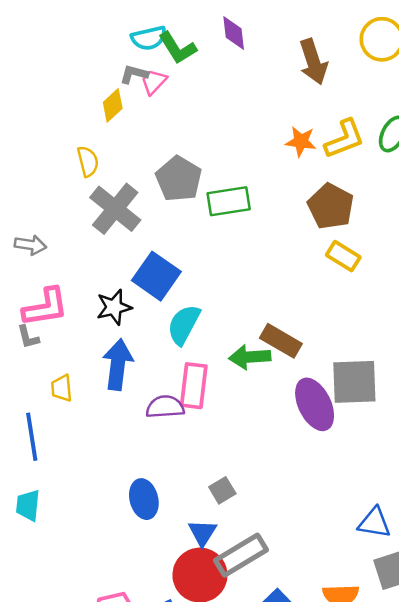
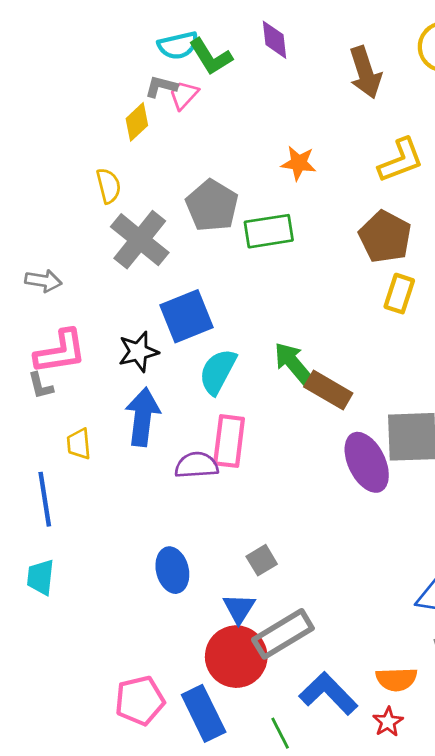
orange star: (301, 141) -> (299, 163), moved
yellow rectangle: (343, 256) -> (399, 294), turned 76
blue square: (156, 276) -> (187, 316), turned 33
green arrow: (250, 357) -> (293, 363), moved, turned 54

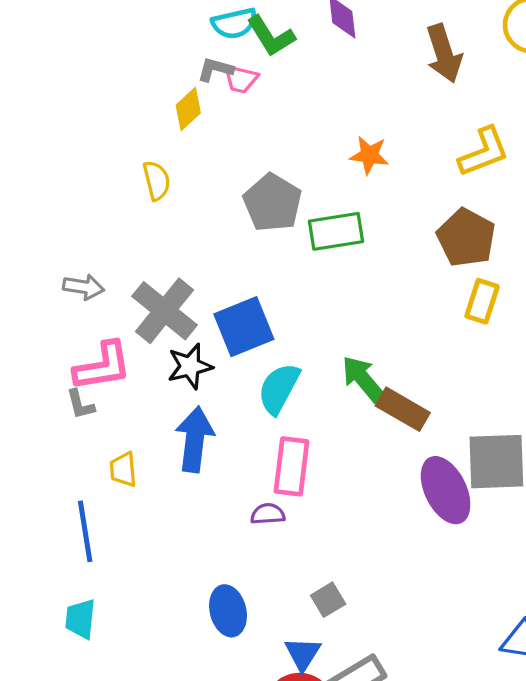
pink trapezoid: (184, 95) -> (241, 79), turned -120
gray cross: (140, 240) -> (165, 311), moved
purple semicircle: (196, 465) -> (268, 514), moved, size x0.7

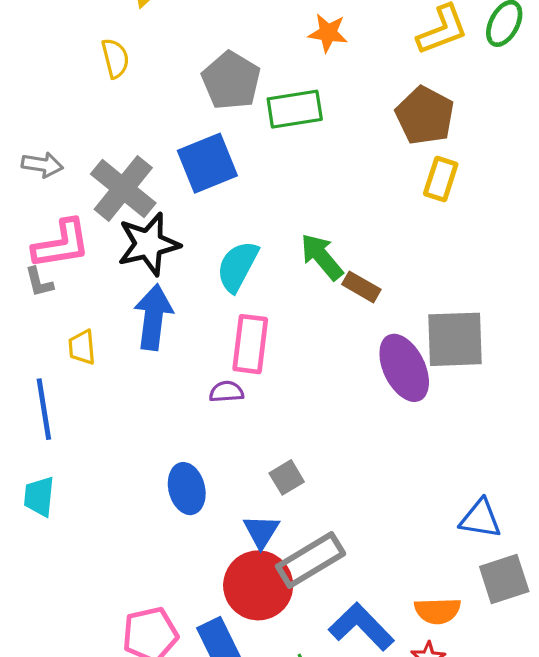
blue square: (244, 327) -> (207, 163), moved
black star: (190, 366) -> (149, 244), size x1.4
brown rectangle: (403, 409) -> (361, 287), size x0.7

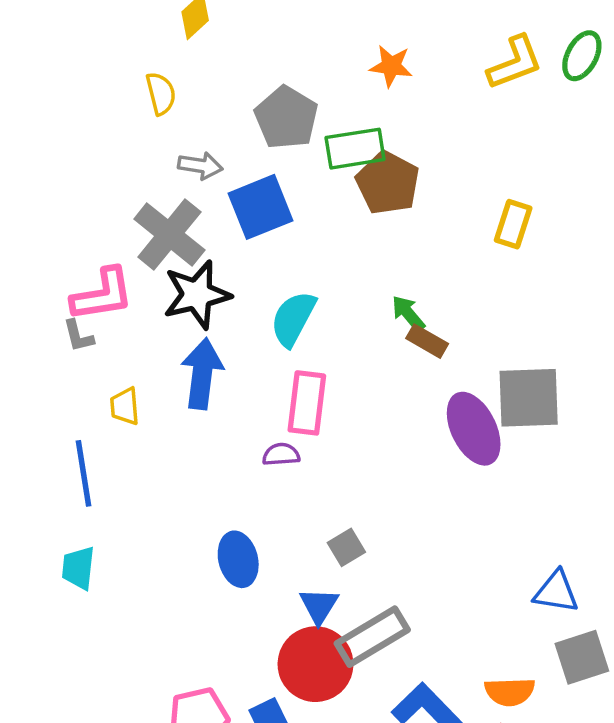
brown pentagon: (425, 115) -> (388, 183), moved
gray arrow: (42, 165) -> (200, 166), moved
green arrow: (322, 257) -> (408, 314), moved, size x0.7

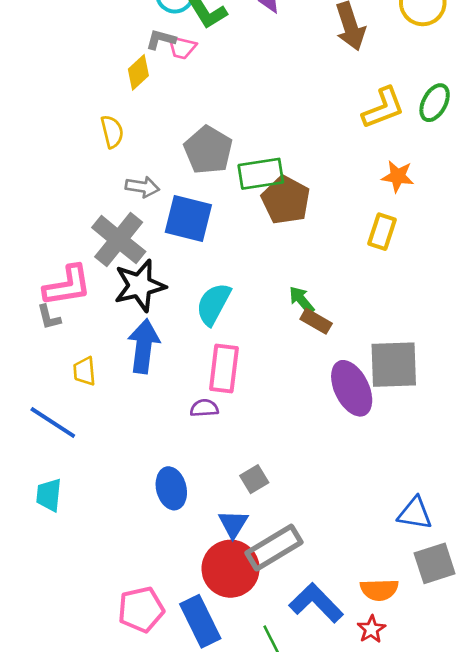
orange star: (391, 66) -> (398, 176), moved
blue square: (260, 207) -> (188, 218), turned 36
blue line: (83, 473) -> (53, 423), turned -48

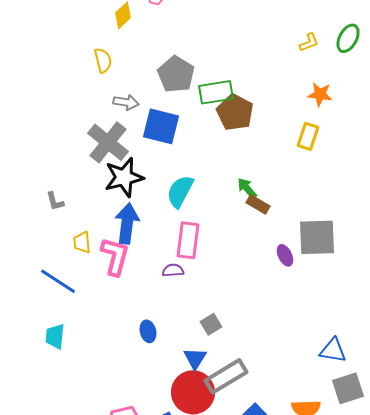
yellow L-shape: (383, 108) -> (309, 42), size x0.6
pink L-shape: (67, 286) -> (115, 256), moved, turned -66
purple ellipse: (352, 388) -> (285, 255), size x0.5
blue ellipse: (171, 488) -> (148, 331), size x0.7

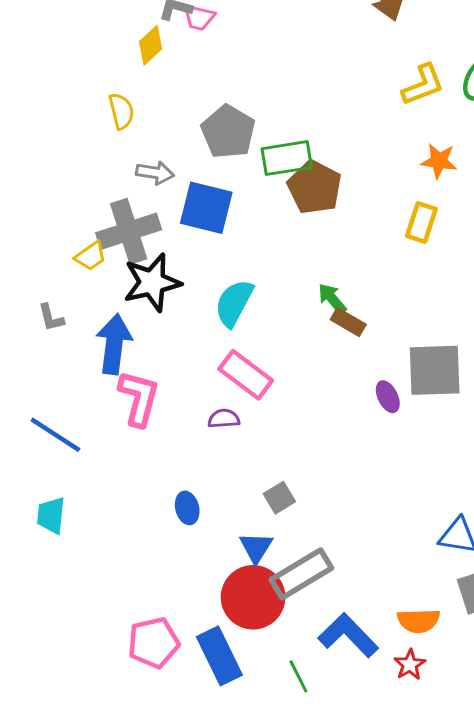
yellow L-shape: (309, 42) -> (423, 85), size x1.5
gray cross: (108, 142) -> (129, 231), turned 33
blue arrow: (127, 223) -> (114, 344), moved
pink rectangle: (188, 240) -> (246, 375), turned -60
yellow trapezoid: (82, 242) -> (91, 256), moved, turned -120

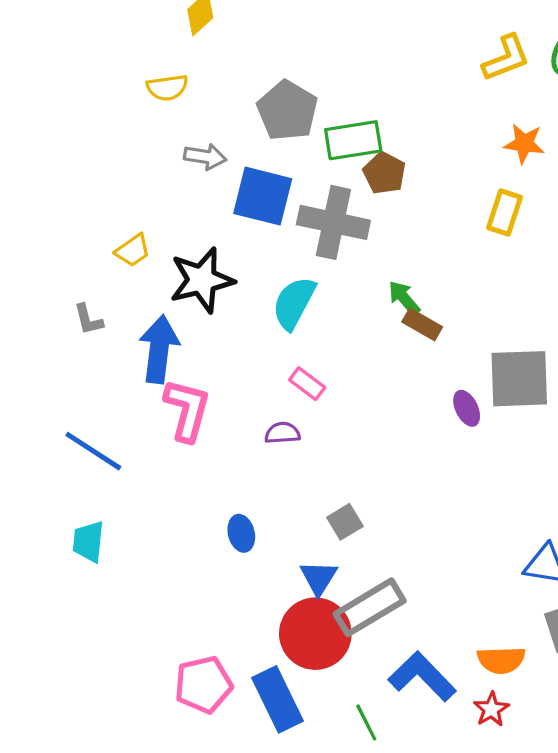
yellow semicircle: (121, 111) -> (167, 88), turned 96
brown pentagon: (315, 187) -> (384, 173), size x0.7
gray cross: (129, 231) -> (333, 222), moved, turned 30
pink rectangle: (246, 375) -> (307, 384), size x0.6

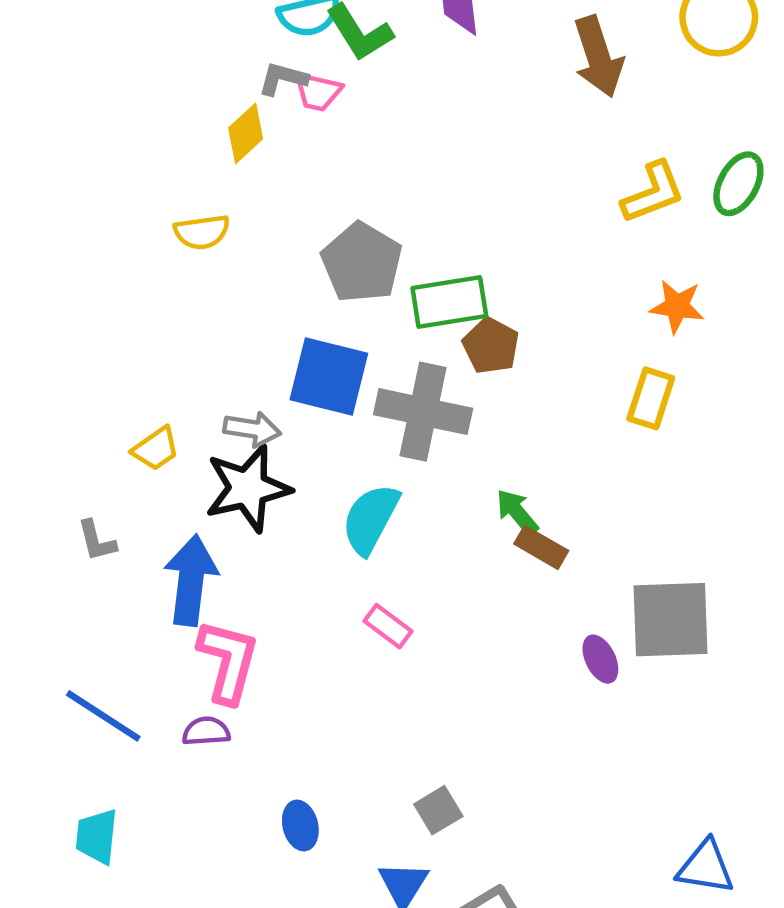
gray arrow: (205, 157) -> (252, 429), moved
purple semicircle: (282, 433) -> (206, 731), moved

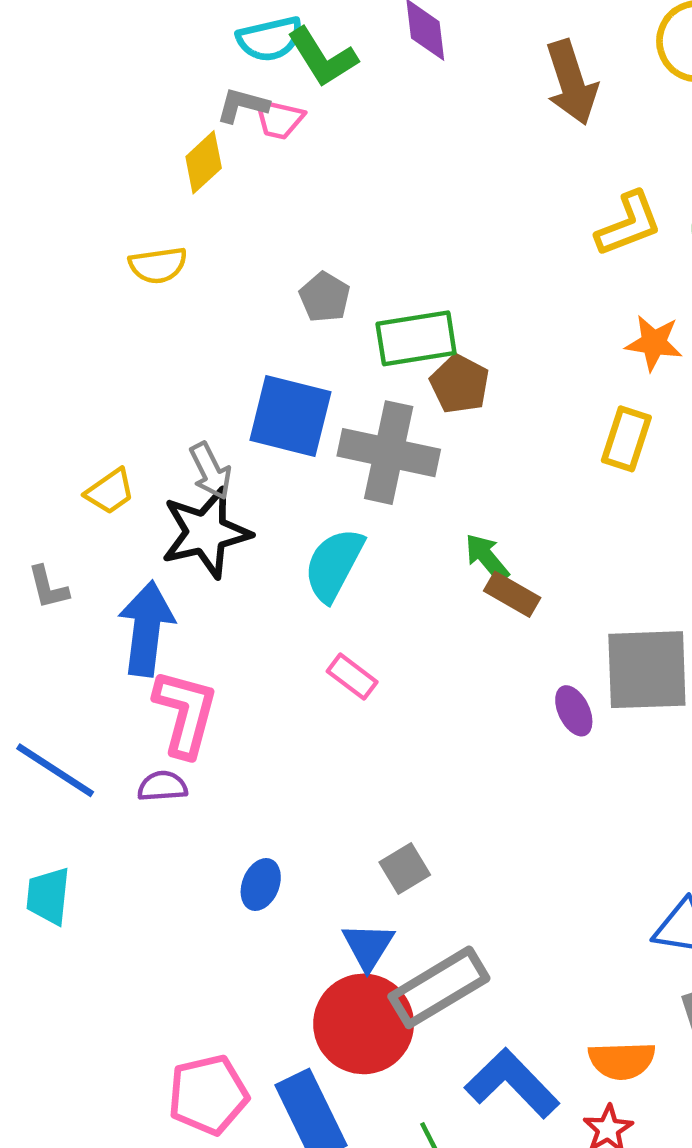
gray pentagon: (362, 263) -> (325, 297), size x0.6
gray arrow: (252, 429) -> (210, 471), turned 54
blue ellipse: (300, 825) -> (261, 885), turned 36

